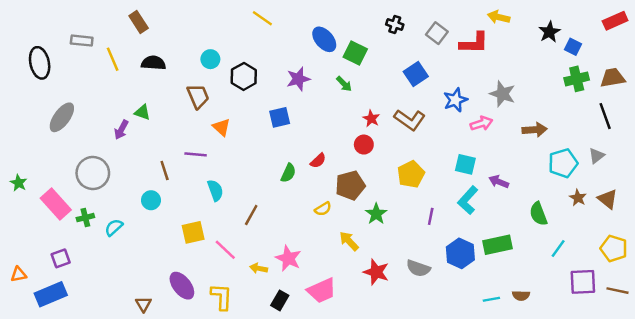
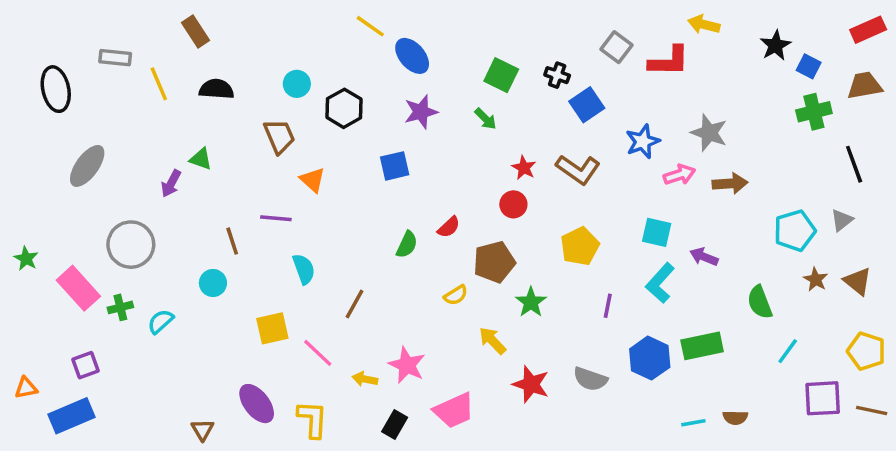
black cross: (395, 24) -> (557, 75), moved
blue ellipse: (324, 39) -> (412, 56), moved
brown trapezoid: (613, 78) -> (865, 86), moved
brown arrow: (535, 130) -> (730, 183), moved

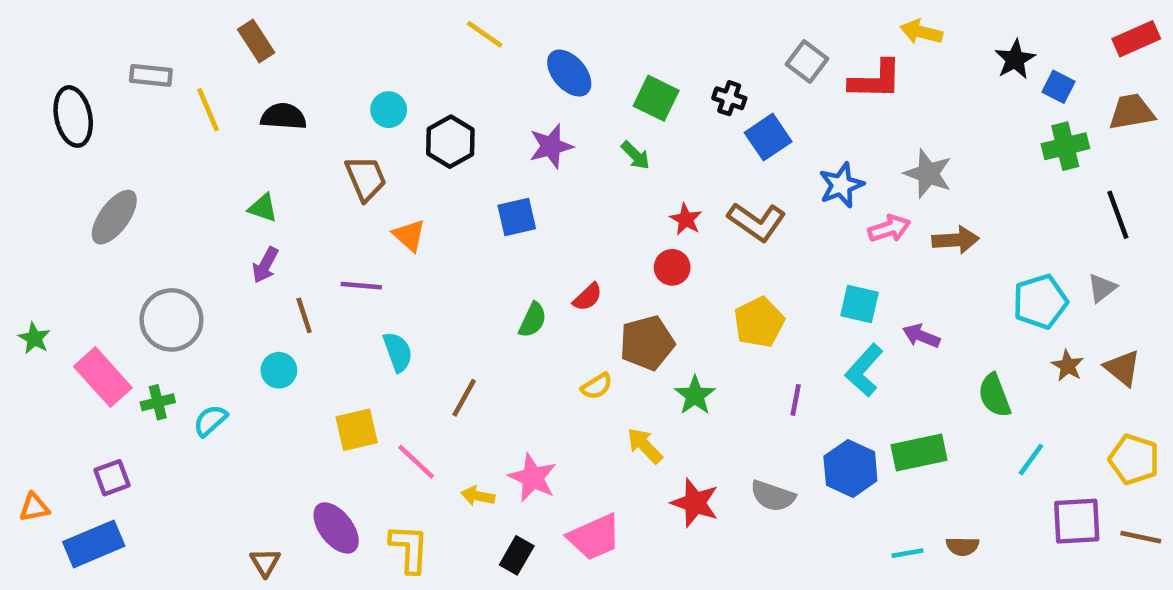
blue ellipse: (412, 56) -> (569, 73), moved
purple arrow: (171, 183) -> (265, 265), moved

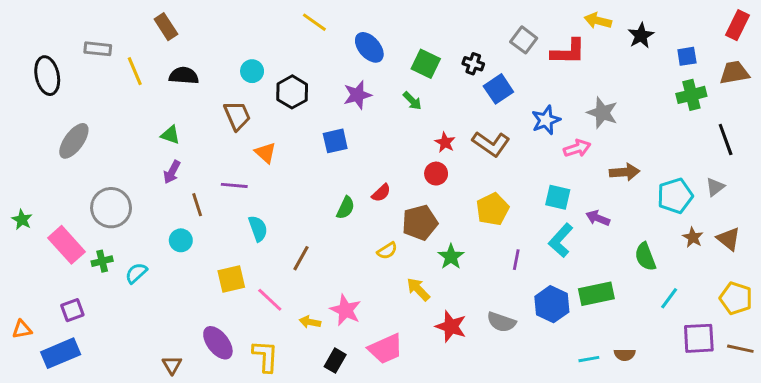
red rectangle: (1136, 39) -> (737, 25), turned -40
black star: (1015, 59) -> (641, 36), moved
blue square: (1058, 87) -> (687, 56), turned -36
brown arrow: (956, 240) -> (625, 172), moved

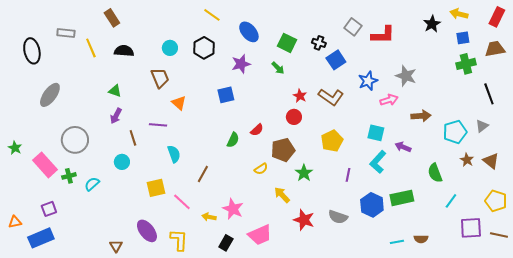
yellow arrow: (598, 21) -> (459, 14), moved
black hexagon: (292, 92) -> (204, 48), moved

